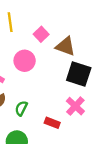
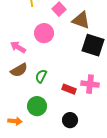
pink cross: (75, 106) -> (90, 84), moved, turned -36

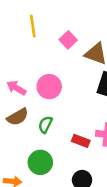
pink circle: (44, 33) -> (49, 87), moved

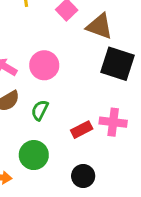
red rectangle: (81, 141) -> (82, 130), turned -48

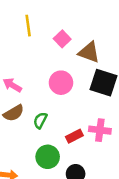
pink circle: (44, 65) -> (61, 83), moved
green circle: (34, 155) -> (48, 157), moved

